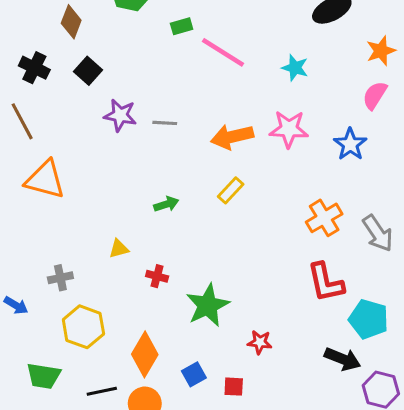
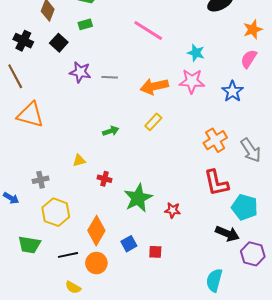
green rectangle: (182, 26) -> (85, 24), moved
cyan star: (295, 68) -> (196, 53), moved
red star: (260, 342) -> (173, 210), moved

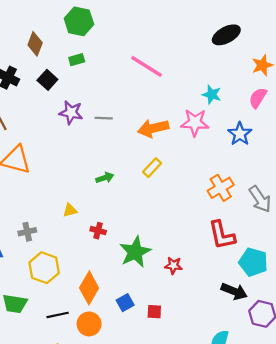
cyan star: (196, 53) -> (212, 94), moved

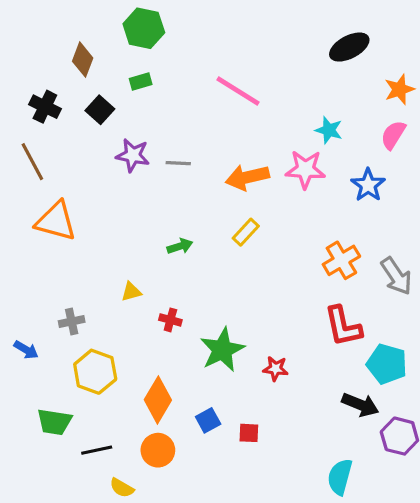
black line: (58, 315) -> (97, 450), moved

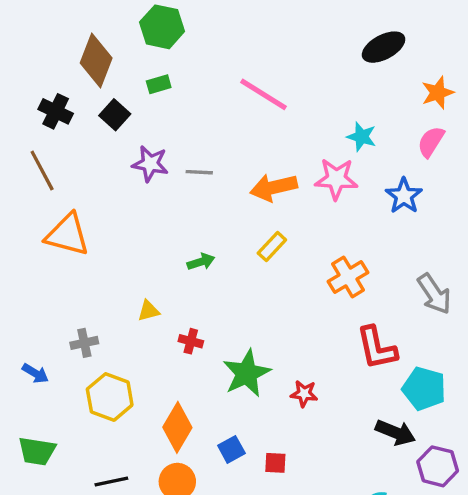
brown diamond: (83, 60) -> (96, 61), size x1.4
orange cross: (341, 260) -> (348, 277), moved
green trapezoid: (54, 422) -> (37, 451), moved

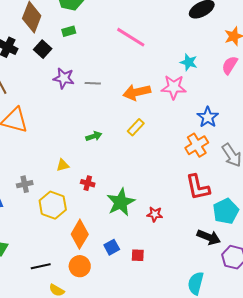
blue star: (404, 196) -> (208, 117), moved
orange cross: (348, 277) -> (197, 145), moved
cyan pentagon: (424, 389) -> (226, 211), turned 30
yellow hexagon: (110, 397) -> (53, 205), moved

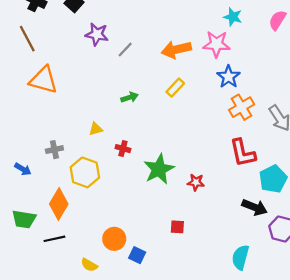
gray line: (93, 83) -> (125, 50), moved, turned -49
blue star: (208, 117) -> (228, 77), moved
orange diamond: (80, 234) -> (59, 204), moved
blue square: (112, 247) -> (137, 255), moved, turned -35
black line: (41, 266) -> (54, 239), moved

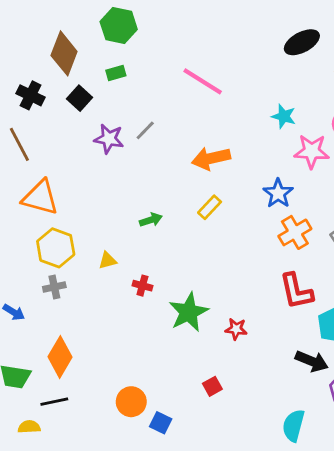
pink star: (217, 44) -> (312, 151), moved
gray line: (125, 50) -> (145, 130), moved
yellow hexagon: (85, 172) -> (56, 248), moved
red square: (177, 227) -> (212, 386), turned -32
yellow semicircle: (89, 265) -> (29, 427), moved, turned 147

